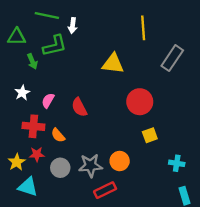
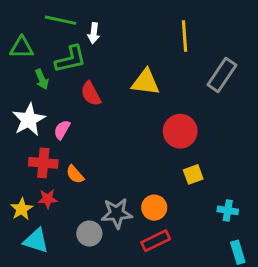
white star: (22, 93) -> (29, 120), size x1.6
red semicircle: (79, 107) -> (91, 94), moved
gray circle: (60, 168) -> (89, 234), moved
red rectangle: (105, 190) -> (156, 241), moved

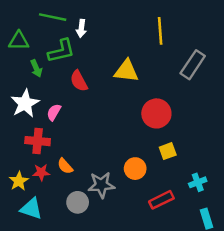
orange semicircle: (75, 174) -> (65, 166), moved
orange circle: (154, 208) -> (135, 169), moved
cyan cross: (228, 210) -> (198, 182), turned -30
red rectangle: (156, 241) -> (161, 200), moved

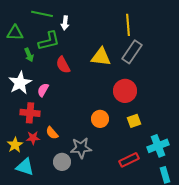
gray rectangle: (193, 65) -> (132, 52), moved
orange circle: (135, 169) -> (100, 119), moved
cyan cross: (198, 182) -> (158, 146), size x1.5

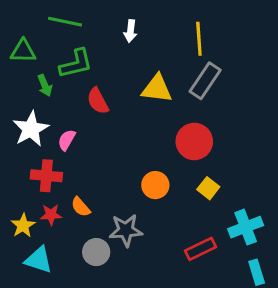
white arrow: (65, 23) -> (130, 31), moved
yellow square: (134, 121) -> (208, 188), turned -32

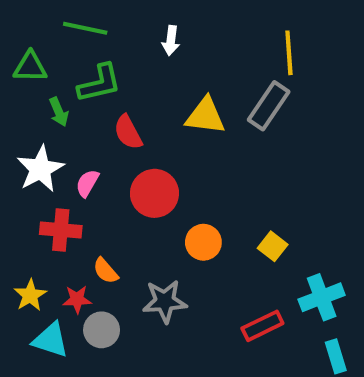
yellow line: (199, 39) -> (289, 53), moved
red circle: (194, 141) -> (154, 193), moved
red star: (51, 215) -> (77, 299), moved
gray circle: (96, 252) -> (102, 330), moved

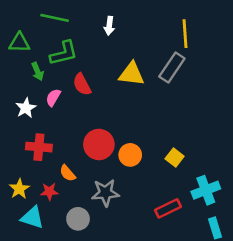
white star: (40, 169) -> (26, 108), size x0.7
pink semicircle: (87, 183) -> (53, 98), moved
red circle: (154, 193) -> (99, 144), moved
gray circle: (102, 330) -> (78, 219), moved

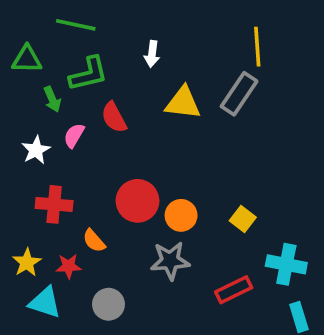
white arrow: (109, 26) -> (152, 54), moved
cyan cross: (206, 190) -> (286, 264), turned 32
gray star: (105, 193) -> (170, 261), moved

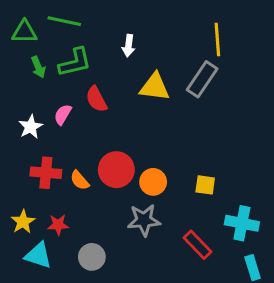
green triangle: (27, 59) -> (24, 32), moved
green arrow: (52, 99) -> (38, 67), moved
yellow square: (243, 219) -> (205, 185), turned -30
orange semicircle: (94, 241) -> (80, 180), moved
red rectangle: (234, 290) -> (197, 245), turned 72

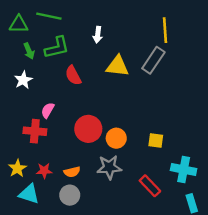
pink semicircle: (63, 115) -> (48, 110), moved
white star: (31, 127) -> (23, 80), moved
orange semicircle: (80, 180) -> (72, 172), moved, turned -63

